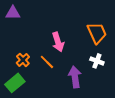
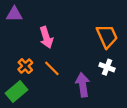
pink arrow: (58, 42) -> (46, 37), moved

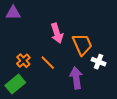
orange trapezoid: (107, 36) -> (82, 44), moved
pink arrow: (46, 37) -> (57, 33), moved

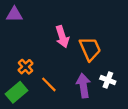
white cross: (99, 62) -> (108, 80), moved
orange line: (48, 63) -> (49, 84), moved

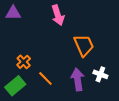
pink arrow: (62, 37) -> (58, 15), moved

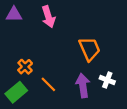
pink arrow: (58, 15) -> (48, 17), moved

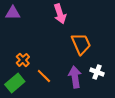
pink arrow: (48, 17) -> (60, 14), moved

